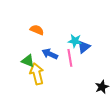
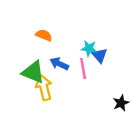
blue triangle: (84, 47) -> (100, 55), turned -32
green triangle: (28, 61) -> (33, 72), size x1.5

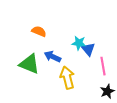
pink line: (83, 69) -> (103, 66), moved
yellow arrow: (44, 87) -> (67, 78), moved

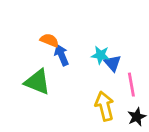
blue arrow: (53, 57) -> (62, 55), moved, turned 42
yellow arrow: (67, 78) -> (105, 106), moved

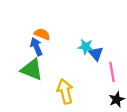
blue arrow: (62, 55) -> (36, 47), moved
yellow arrow: (105, 106) -> (65, 91), moved

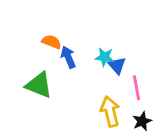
blue arrow: (36, 47) -> (68, 57), moved
yellow arrow: (65, 91) -> (110, 111), moved

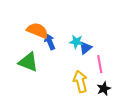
orange semicircle: (52, 42) -> (37, 30), size x1.5
blue triangle: (117, 66) -> (85, 48), turned 32

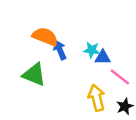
blue triangle: (85, 48) -> (103, 57), turned 40
pink line: (100, 64) -> (120, 77), turned -42

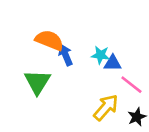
green triangle: (34, 75) -> (37, 82), turned 40
yellow arrow: (97, 98) -> (106, 107), turned 55

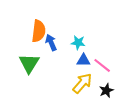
orange semicircle: (49, 40) -> (39, 31), turned 75
blue triangle: (113, 63) -> (83, 60), moved

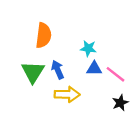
blue arrow: (51, 43) -> (58, 70), moved
yellow arrow: (82, 83) -> (67, 94), moved, turned 50

